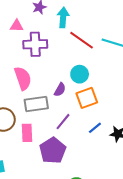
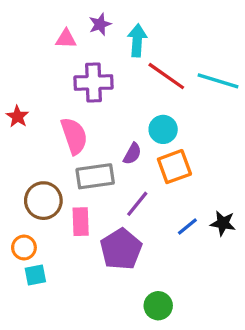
pink triangle: (17, 26) -> (66, 39), moved
blue line: (95, 128) -> (187, 226), moved

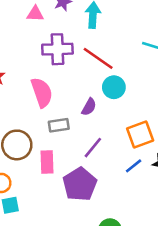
red line: (166, 76) -> (98, 58), moved
orange square: (174, 167) -> (140, 134), moved
gray rectangle: (95, 176) -> (59, 125), size x0.7

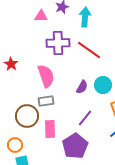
cyan circle: (114, 87) -> (103, 85), moved
gray rectangle: (59, 125) -> (46, 101), moved

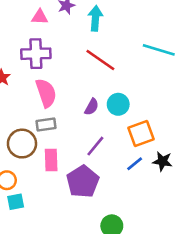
purple cross: (58, 43) -> (36, 54), moved

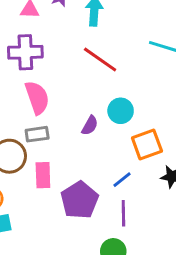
purple semicircle: (92, 107) -> (90, 125), moved
purple line: (95, 146) -> (123, 213), moved, turned -40
blue line: (135, 164) -> (122, 180), moved

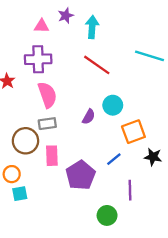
purple line: (123, 213) -> (130, 190), moved

